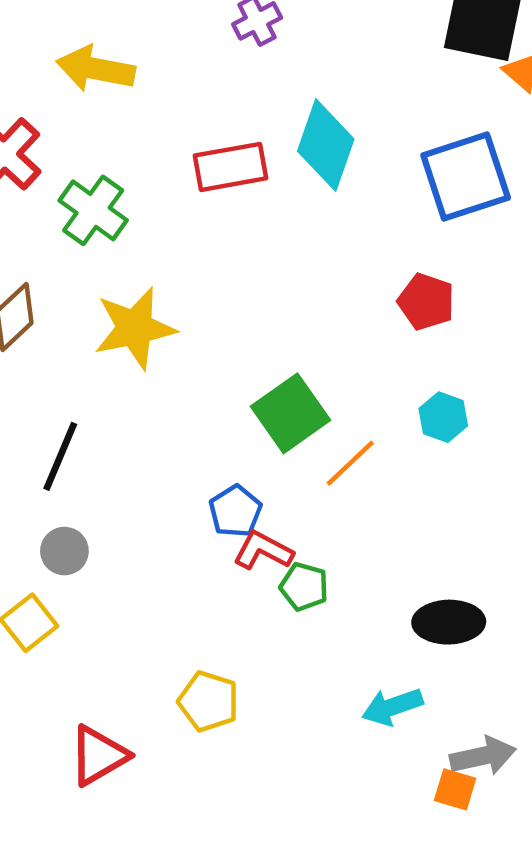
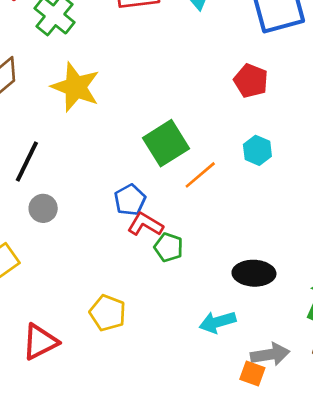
yellow star: (135, 328) -> (76, 87), turned 30
gray circle: (64, 551) -> (43, 208), moved

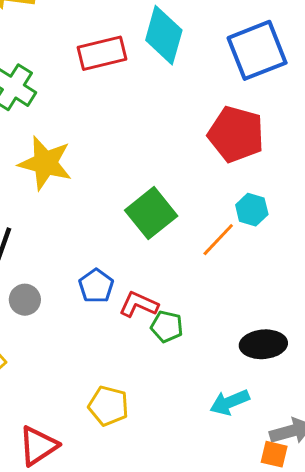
red pentagon: (251, 81) -> (236, 134), size x1.5
orange line: (200, 175) -> (218, 240), moved
blue pentagon: (130, 200) -> (96, 286), moved

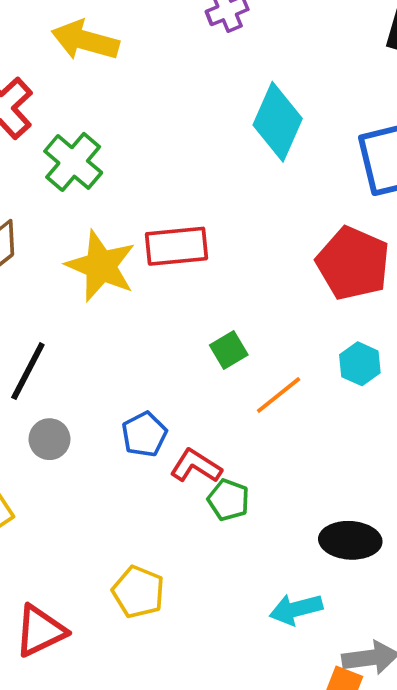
red rectangle: (102, 53) -> (176, 246), moved
green square: (151, 213) -> (229, 350), size x0.6
orange line: (218, 240) -> (279, 395), moved

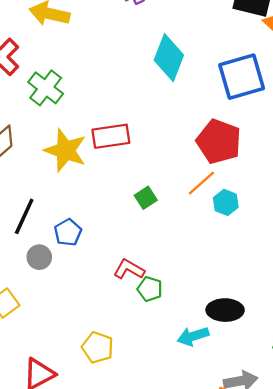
orange line: (279, 395) -> (202, 183), moved
blue pentagon: (144, 434) -> (68, 232), moved
cyan arrow: (296, 609) -> (193, 336), moved

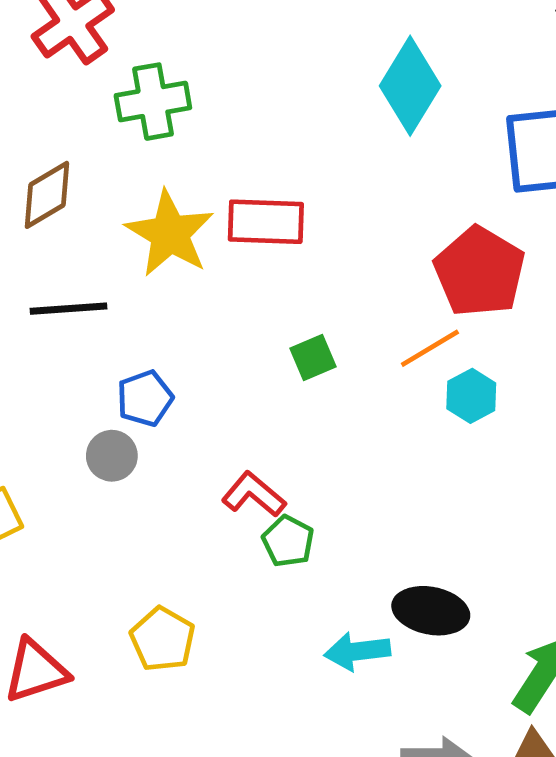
green cross: (46, 88) -> (153, 102), turned 32
black line: (24, 216) -> (68, 309), moved, turned 51
gray circle: (39, 257) -> (112, 456), moved

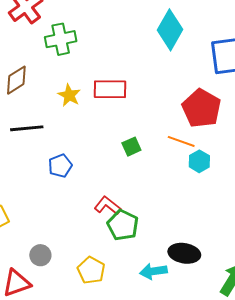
yellow star: (170, 234) -> (69, 95), size x0.6
orange line: (430, 348) -> (181, 141), turned 52
gray circle: (112, 456) -> (40, 255), moved
green pentagon: (288, 541) -> (123, 225), size x1.4
yellow pentagon: (163, 639) -> (91, 270), moved

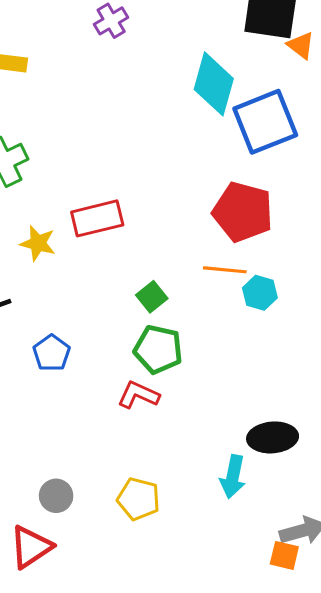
cyan diamond: (170, 30) -> (214, 84), moved
green pentagon: (123, 225) -> (158, 349), moved
cyan arrow: (153, 271) -> (233, 477), turned -56

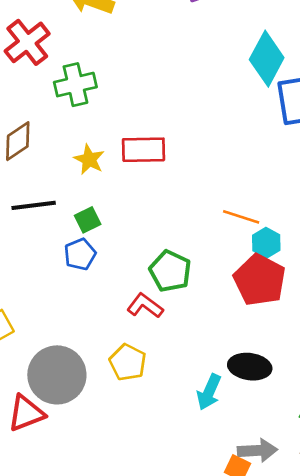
red pentagon: (243, 212) -> (260, 280), moved
green square: (152, 297) -> (88, 220), moved
gray circle: (56, 496) -> (57, 375), size x2.0
yellow pentagon: (139, 499) -> (128, 362), moved

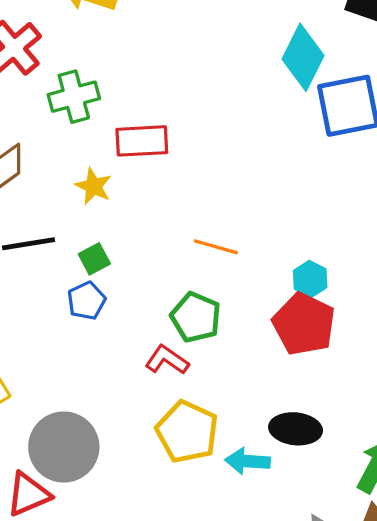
red rectangle: (144, 150) -> (142, 141), moved
orange line: (241, 217) -> (216, 247), moved
yellow pentagon: (128, 362) -> (187, 432), moved, size x1.4
cyan arrow: (209, 392) -> (248, 461), turned 72

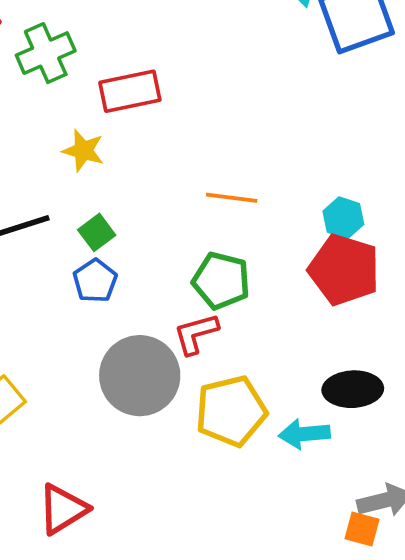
red L-shape: (167, 360) -> (196, 334), turned -42
yellow pentagon: (187, 432) -> (231, 411), turned -30
gray circle: (64, 447) -> (140, 376), moved

